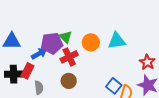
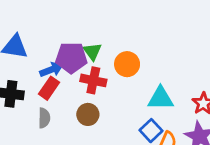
cyan triangle: (117, 41) -> (161, 98), moved
red cross: (69, 57) -> (93, 80), turned 30
red rectangle: (27, 71) -> (49, 88), moved

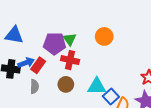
orange circle: (127, 64) -> (104, 36), moved
blue arrow: (51, 70) -> (26, 63), moved
cyan triangle: (161, 98) -> (97, 86), moved

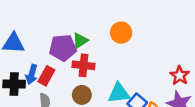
green triangle: (70, 39) -> (80, 41), turned 40
blue arrow: (26, 63) -> (32, 74), turned 133

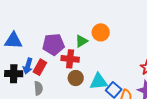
green triangle: (80, 41) -> (81, 41), moved
brown circle: (82, 95) -> (76, 78), moved

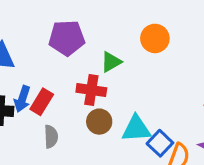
orange circle: (101, 32) -> (155, 38), moved
purple pentagon: (53, 44) -> (67, 38), moved
gray semicircle: (38, 88) -> (51, 137), moved

